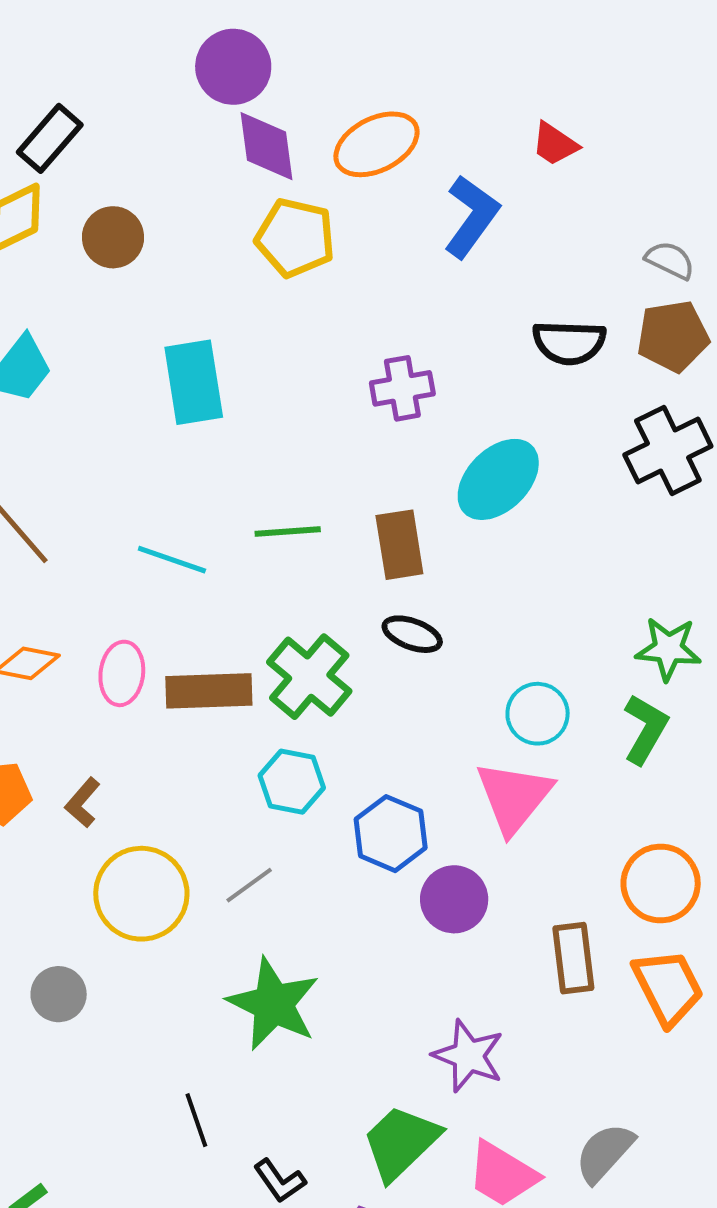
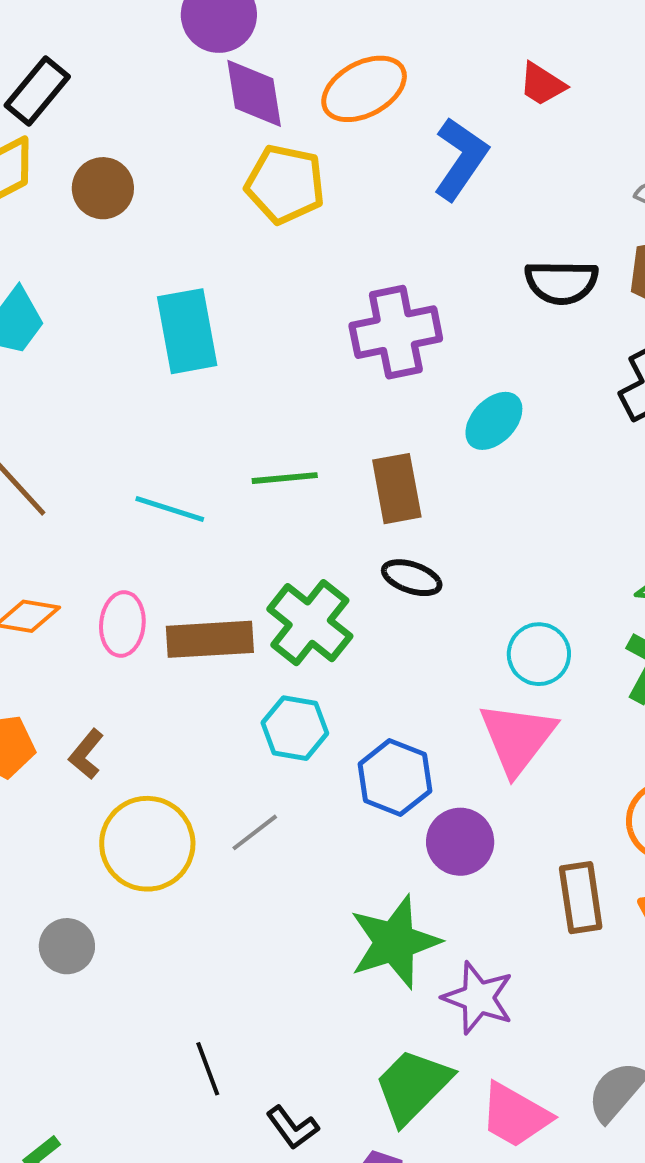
purple cross: (402, 388) -> (396, 332), size x1.4
cyan ellipse: (498, 479) -> (494, 421), size x0.7
green star: (273, 1004) -> (395, 942), moved, turned 30

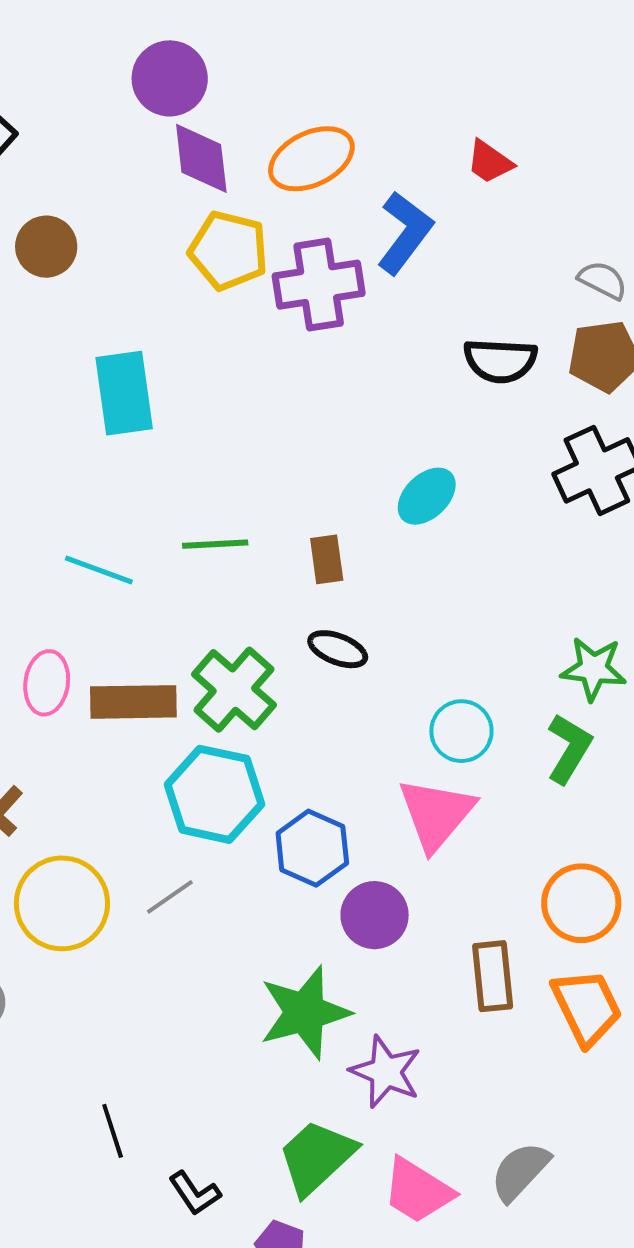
purple cross: (396, 332) -> (319, 285), moved
brown rectangle: (397, 489) -> (327, 559), size x0.7
cyan hexagon: (295, 728) -> (214, 794), size x1.5

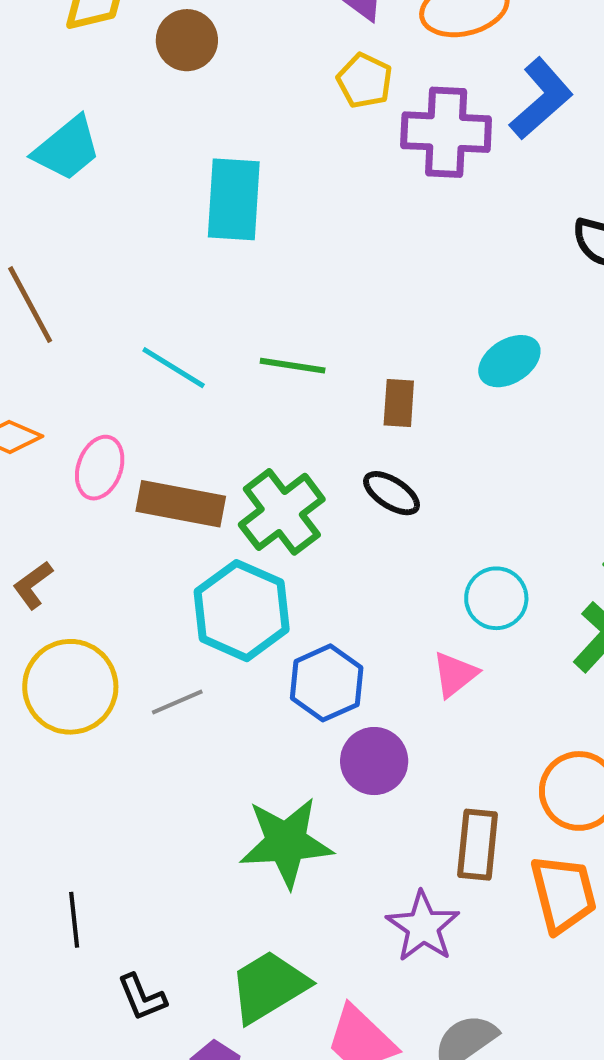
yellow pentagon: (228, 251) -> (365, 81), size x0.7
pink triangle: (436, 814) -> (455, 674), size x0.6
purple star: (386, 1072) -> (423, 927), moved

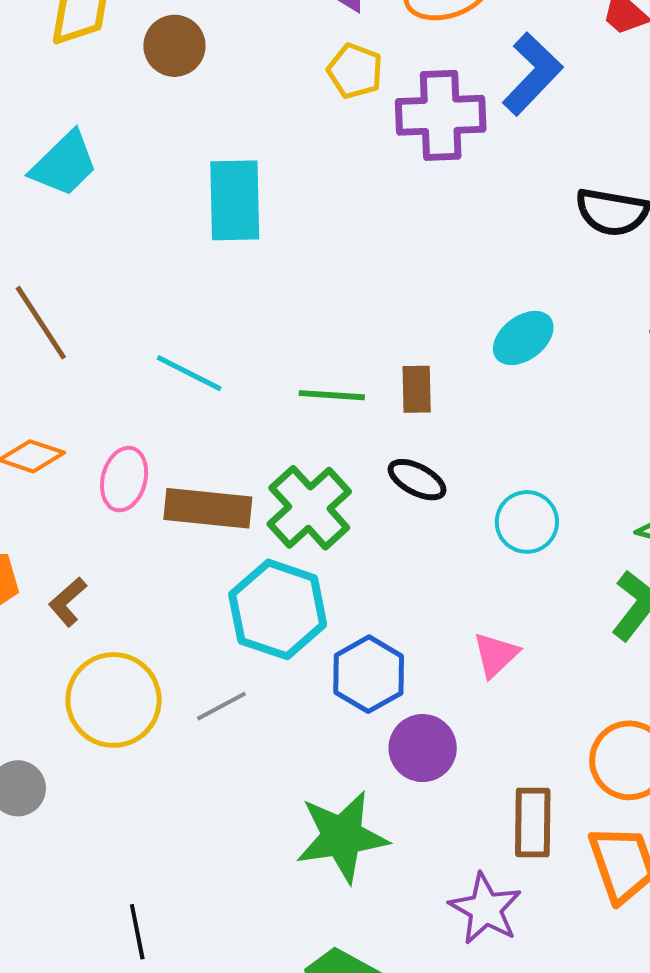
green line: (293, 366) -> (332, 395), moved
cyan circle: (496, 598) -> (527, 522), moved

